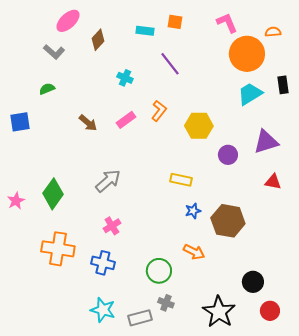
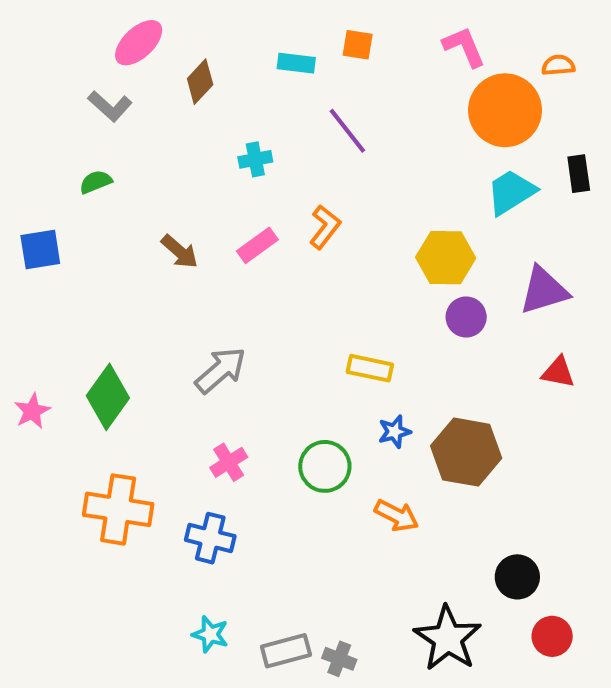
cyan cross: (125, 78) -> (255, 159), turned -35
yellow hexagon: (199, 126) -> (446, 258), moved
green circle: (159, 271) -> (325, 466), moved
gray cross: (166, 303) -> (339, 659), moved
cyan star: (103, 310) -> (210, 634), size x0.7

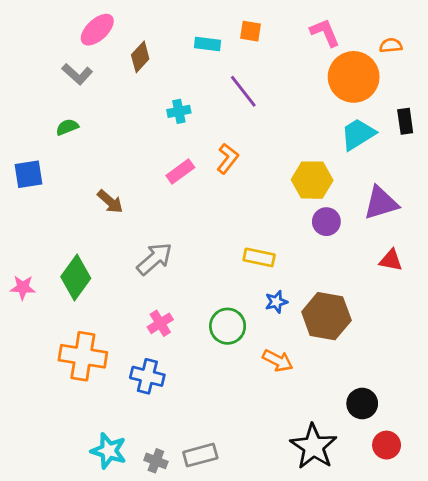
brown arrow: (180, 252) -> (110, 202), moved
pink star: (32, 411) -> (23, 287), turned 30
cyan star: (210, 634) -> (109, 451), moved, size x1.4
gray cross: (339, 659) -> (156, 461), moved

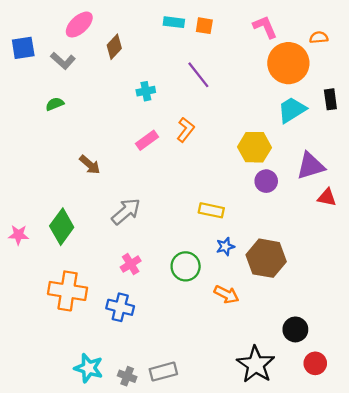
cyan rectangle: (208, 44) -> (174, 22), moved
blue square: (28, 174) -> (23, 48), moved
red triangle: (391, 260) -> (327, 197), moved

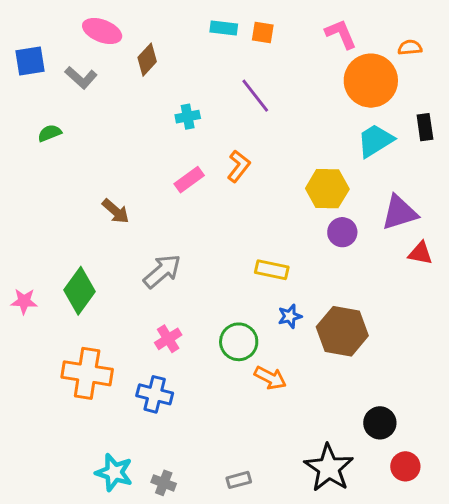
pink ellipse: (79, 25) -> (102, 31), turned 64
green semicircle: (55, 104) -> (50, 133), moved
orange arrow: (226, 294) -> (270, 378), moved
gray rectangle: (163, 372) -> (239, 480), moved, size x0.7

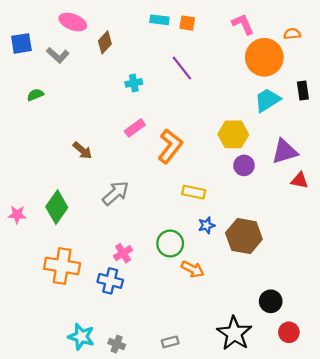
orange L-shape: (239, 166) -> (170, 146), moved, size x1.5
pink cross: (168, 339) -> (123, 253), moved

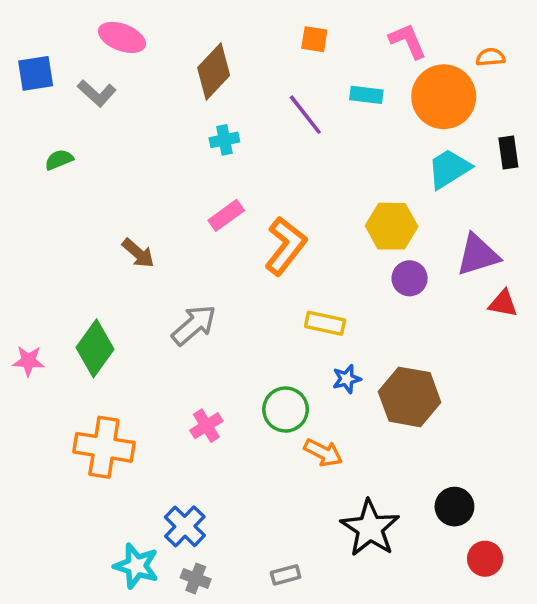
cyan rectangle: (159, 20) -> (366, 95), moved
brown diamond: (105, 42) -> (214, 72), moved, size x1.4
blue cross: (110, 281) -> (185, 526), moved, turned 30
black star: (234, 333) -> (370, 528), moved

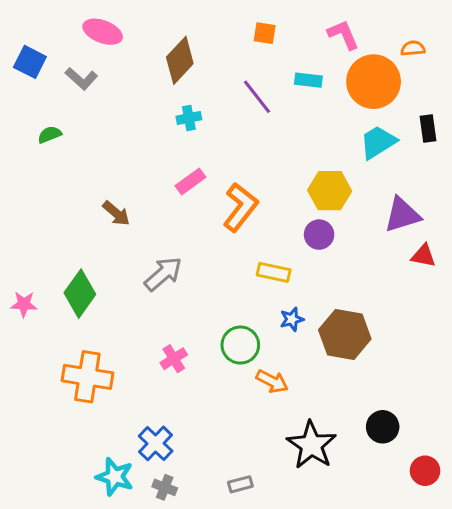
blue square: (36, 73) -> (30, 62), turned 36
purple circle: (410, 278) -> (319, 235), moved
red circle: (485, 559) -> (425, 471), moved

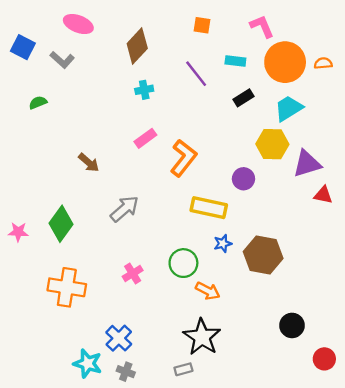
orange semicircle: (413, 48) -> (323, 63), moved
black rectangle: (428, 129) -> (243, 98), moved, turned 66
yellow hexagon: (330, 191) -> (272, 144), moved
yellow rectangle: (274, 272) -> (209, 208), size x1.4
black star: (311, 445) -> (202, 337), moved

